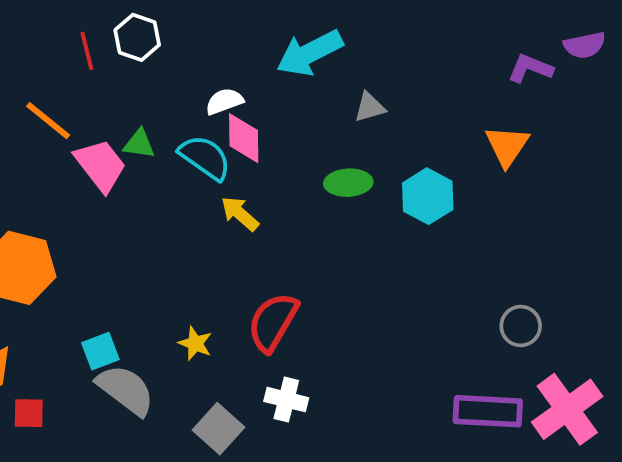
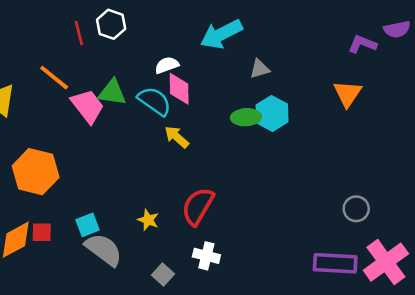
green triangle: (139, 144) -> (112, 92), size x1.4
cyan hexagon: (428, 196) -> (272, 113), moved
red square: (29, 413) -> (42, 232), moved
gray square: (219, 429) -> (163, 274), size x0.7

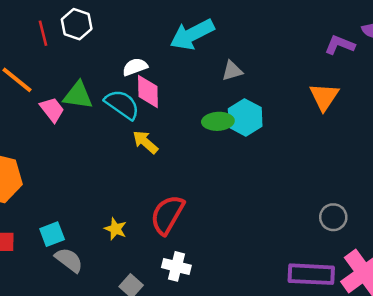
pink trapezoid: (88, 106) -> (52, 110), size x0.7
gray semicircle: (104, 250) -> (69, 260), size x0.7

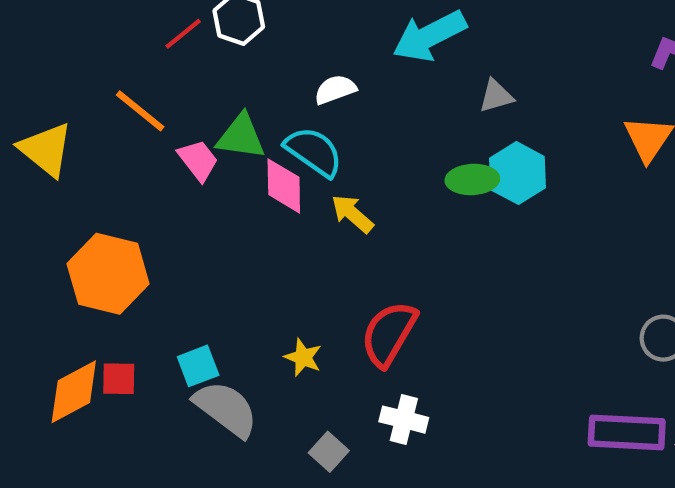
red line: (43, 33) -> (183, 34), turned 65
pink diamond: (148, 92) -> (284, 186), moved
gray semicircle: (69, 260) -> (226, 409), size x1.4

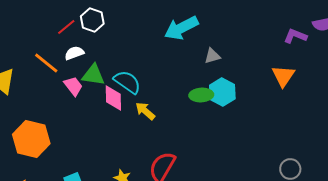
white semicircle: (335, 89) -> (74, 53), moved

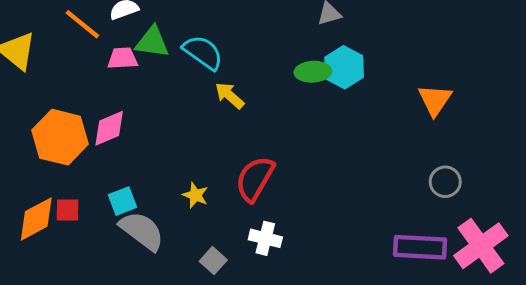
orange triangle: (283, 76) -> (435, 100), moved
pink trapezoid: (73, 86) -> (123, 58), turned -55
pink diamond: (113, 98) -> (109, 128), moved, turned 68

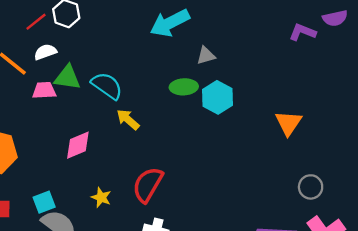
green ellipse: (313, 72) -> (184, 87), moved
pink diamond: (109, 128) -> (78, 145), moved
gray circle: (445, 182) -> (311, 187), moved

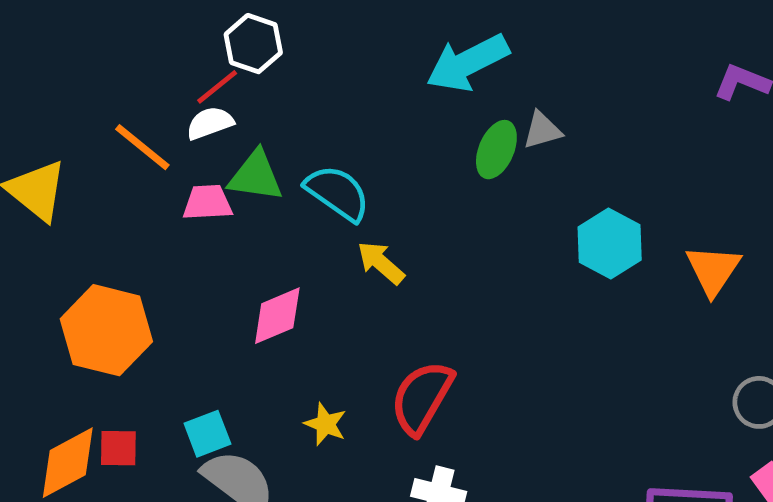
red line: (36, 22) -> (217, 87), moved
green ellipse: (184, 87) -> (496, 150), moved, turned -64
cyan hexagon: (218, 97) -> (610, 243), moved

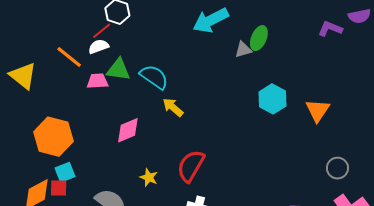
green ellipse: (496, 150) -> (259, 38), moved
cyan square: (207, 434) -> (65, 172), moved

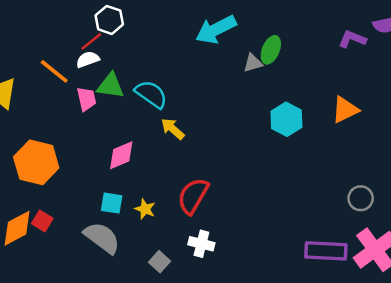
pink trapezoid: (97, 81) -> (87, 99), turned 80
orange triangle: (318, 110) -> (345, 110), moved, turned 30
cyan square: (65, 172) -> (112, 203), moved, turned 30
red square: (59, 188) -> (42, 221), turned 30

